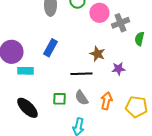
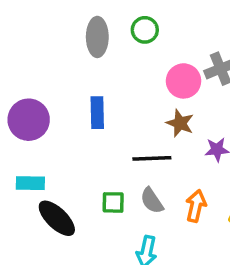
pink circle: (99, 13) -> (184, 81), moved
blue rectangle: (50, 48) -> (97, 113), turned -30
cyan rectangle: (25, 71) -> (30, 183), moved

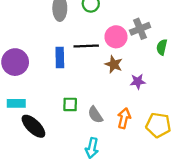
black line: (152, 158) -> (86, 46), moved
green square: (113, 202) -> (70, 104), moved

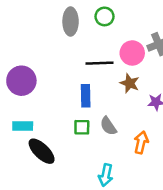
blue rectangle: (60, 57) -> (86, 96), moved
gray semicircle: (95, 115) -> (108, 126), moved

